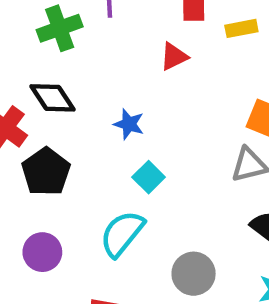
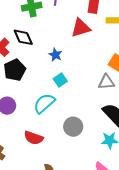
red triangle: (174, 57) -> (81, 28), size x1.5

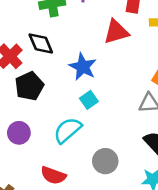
blue star: (55, 55) -> (83, 67), size x1.5

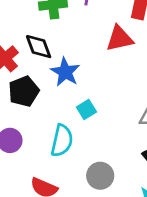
blue star: (83, 67) -> (65, 72), moved
cyan semicircle: (68, 130) -> (62, 141), turned 140

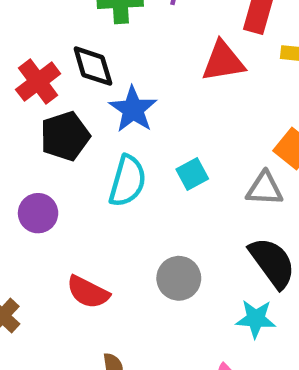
cyan square: (86, 110) -> (192, 174), moved
cyan semicircle: (62, 141) -> (128, 181), moved

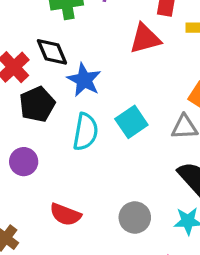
cyan square: (192, 174) -> (131, 122), size x1.4
gray circle: (179, 278) -> (135, 218), moved

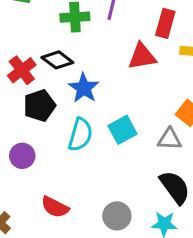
black diamond: (52, 52) -> (57, 60), turned -36

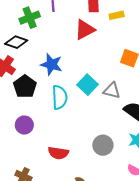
black diamond: (57, 60) -> (16, 42), moved
gray triangle: (170, 139) -> (112, 91), moved, turned 30

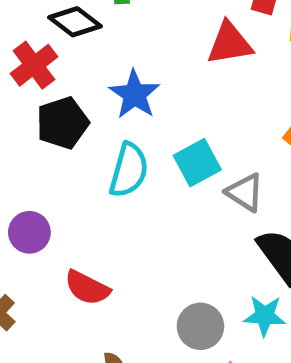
purple circle: (24, 125) -> (29, 232), moved
gray circle: (103, 145) -> (200, 326), moved

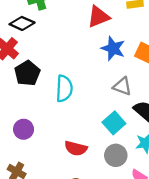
blue star: (135, 94) -> (113, 48), moved
cyan square: (197, 163) -> (114, 123), moved
red semicircle: (87, 288) -> (76, 148), moved

